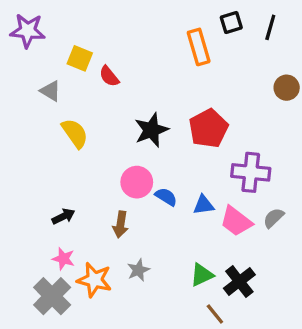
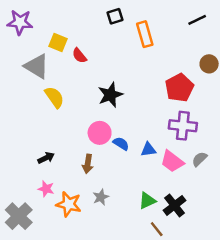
black square: (231, 23) -> (115, 16), moved
black line: (270, 27) -> (197, 20), turned 48
gray triangle: (50, 91) -> (37, 66), size x1.6
red pentagon: (208, 128) -> (179, 88), moved
gray cross: (52, 296) -> (19, 216), moved

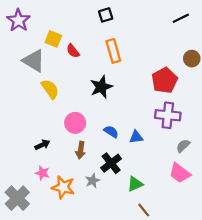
purple star: (20, 22) -> (18, 20), turned 30
orange rectangle: (145, 34) -> (113, 51), moved
pink circle: (100, 133) -> (75, 123), moved
pink trapezoid: (172, 161) -> (180, 173), moved
black cross: (175, 205) -> (111, 163), moved

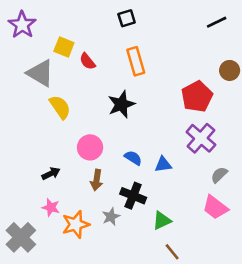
purple cross: (168, 115) -> (201, 138), turned 35
black cross: (111, 163) -> (133, 196), turned -30
orange star: (63, 187) -> (76, 224), turned -30

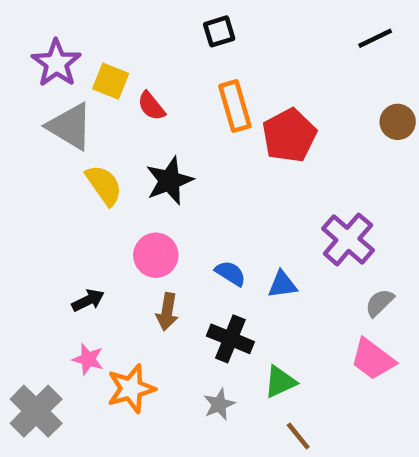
purple star: (22, 25) -> (56, 63), moved
red pentagon: (197, 97) -> (289, 135), moved
black star: (121, 104) -> (169, 181), moved
gray star: (111, 217) -> (219, 404), moved

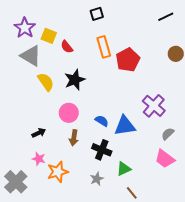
blue triangle: (282, 285) -> (125, 126), size x1.6

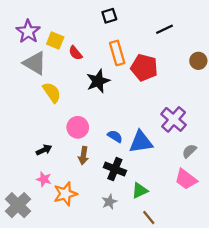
black line: (166, 17) -> (165, 29), moved
red pentagon: (128, 60) -> (144, 68), turned -30
black star: (75, 80) -> (98, 81), moved

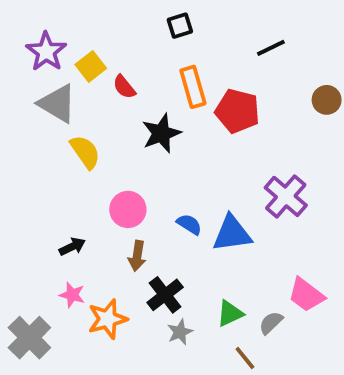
yellow square: (55, 41) -> (91, 66), turned 30
gray semicircle: (189, 151) -> (271, 323), moved
black cross: (115, 169) -> (165, 295), moved, turned 30

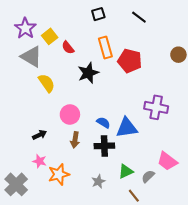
black line: (271, 48) -> (139, 17), moved, turned 63
purple cross: (286, 196) -> (156, 107), turned -30
black cross: (165, 295) -> (104, 146), moved, turned 36

